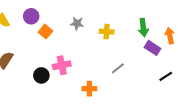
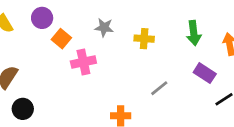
purple rectangle: (152, 48) -> (205, 73), moved
pink cross: (62, 65) -> (83, 62), moved
black circle: (41, 75) -> (23, 109), moved

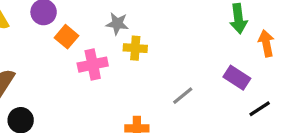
green arrow: (194, 33) -> (238, 19), moved
yellow cross: (144, 39) -> (135, 48), moved

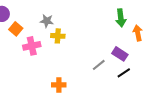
gray line: (183, 96) -> (99, 65), moved
black line: (260, 109) -> (124, 73), moved

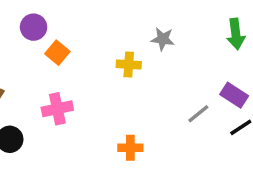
gray star: (47, 21) -> (163, 39), moved
pink cross: (32, 46) -> (57, 109), moved

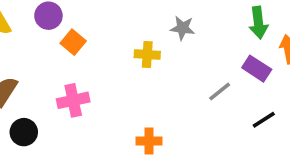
purple rectangle: (234, 95) -> (257, 69), moved
gray line: (198, 114) -> (220, 92), moved

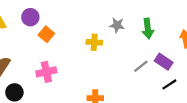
green arrow: (258, 23) -> (148, 29), moved
purple rectangle: (257, 69) -> (164, 62), moved

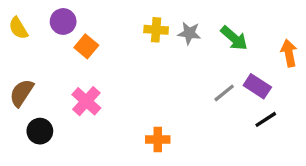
green arrow: (148, 29) -> (234, 38), turned -42
yellow cross: (94, 42) -> (156, 30), moved
pink cross: (46, 72) -> (86, 101), turned -36

